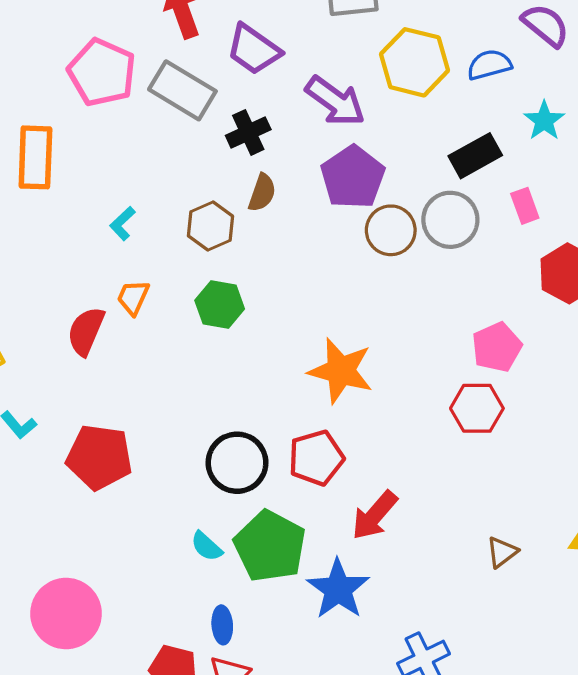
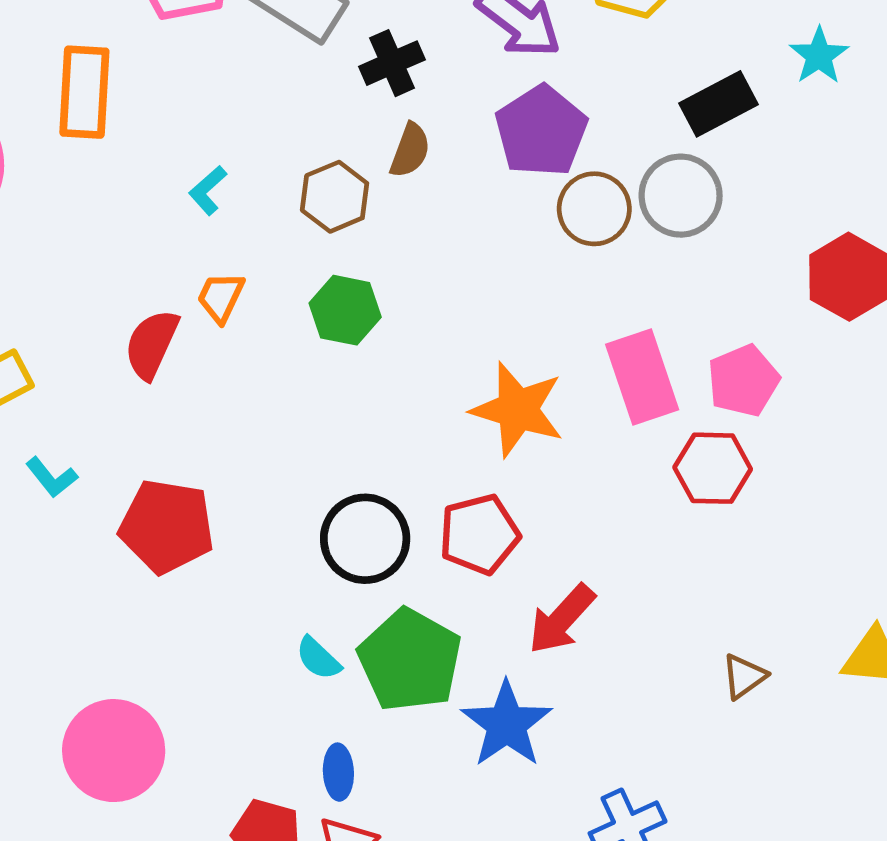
pink rectangle: (525, 206) -> (642, 377), moved, size x1.8

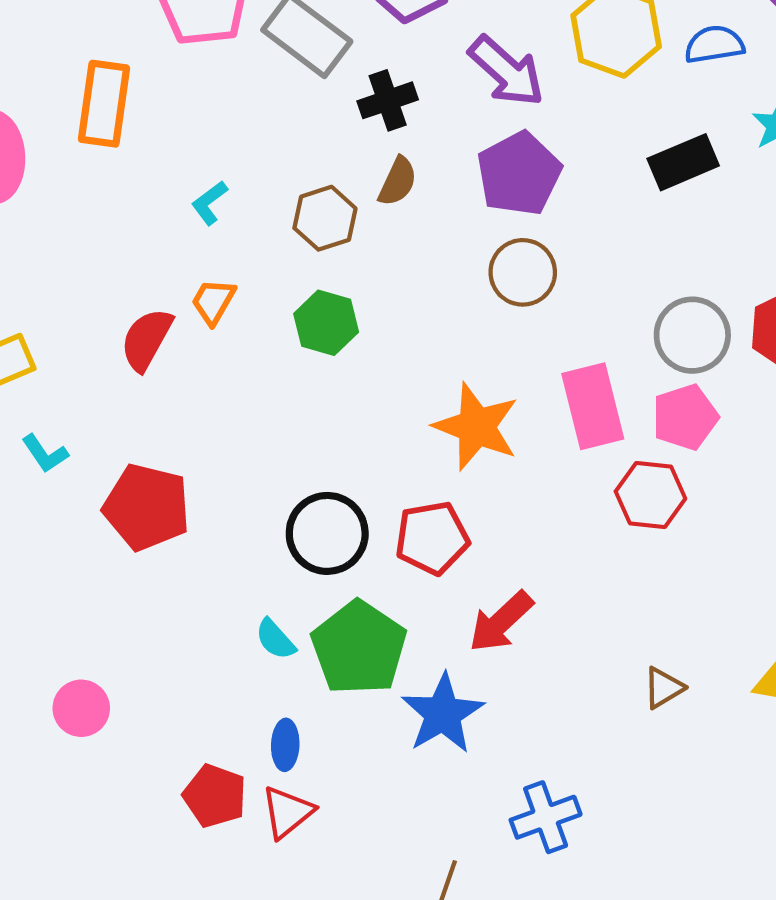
gray circle: (681, 196) -> (692, 335), moved
brown circle: (594, 209) -> (523, 272), moved
pink circle: (114, 751) -> (81, 708), size x0.6

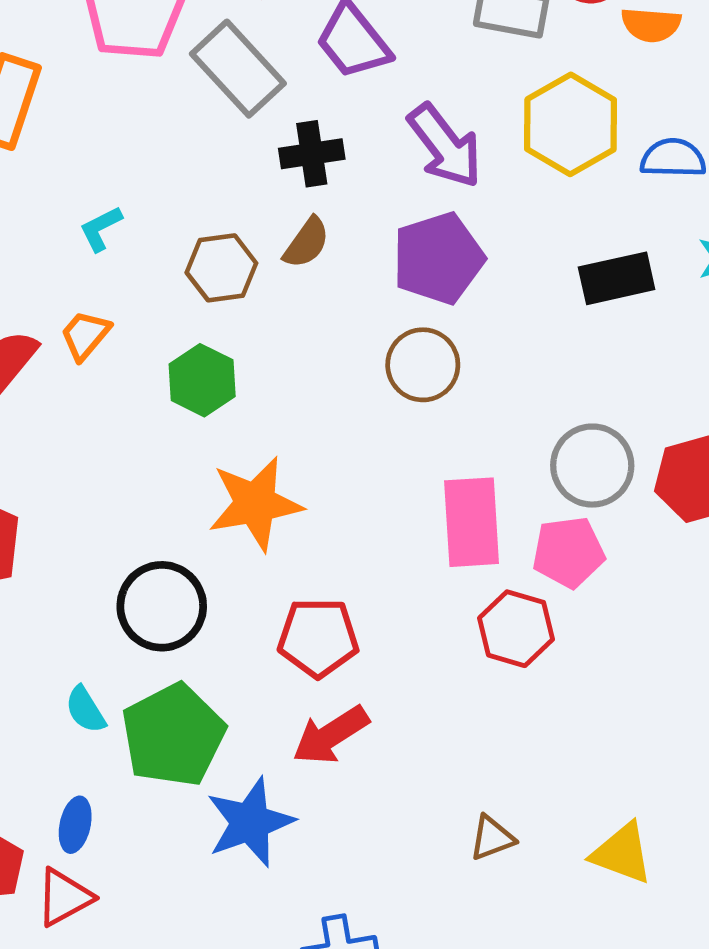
orange star: (476, 427) -> (255, 504), moved, turned 30
red pentagon: (432, 538) -> (318, 638), moved

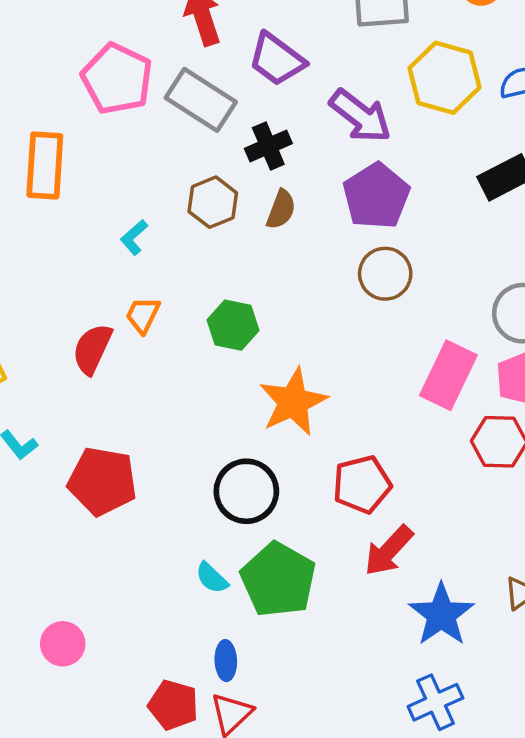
brown hexagon: (221, 268) -> (213, 202), moved
pink rectangle: (472, 522) -> (448, 375), turned 44
blue star: (250, 822) -> (441, 615), moved

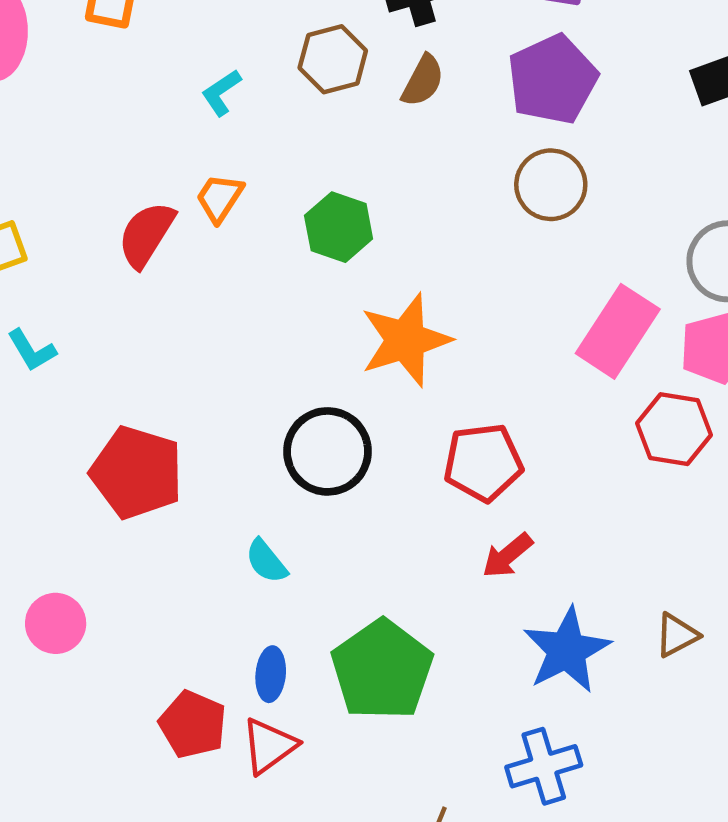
red pentagon: (102, 481) -> (137, 472), moved
red arrow: (389, 551) -> (507, 556), size x0.7
green pentagon: (278, 580) -> (382, 670), moved

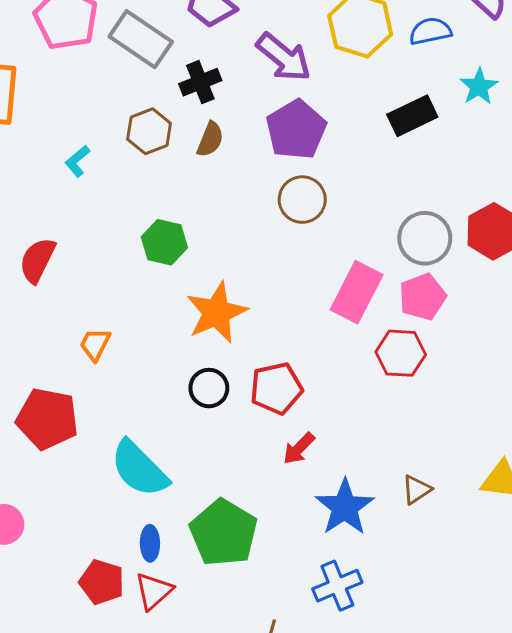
orange trapezoid: (220, 198) -> (95, 344), moved
black circle: (328, 451) -> (209, 388), moved, size x0.7
cyan semicircle: (266, 561) -> (139, 469), size x2.0

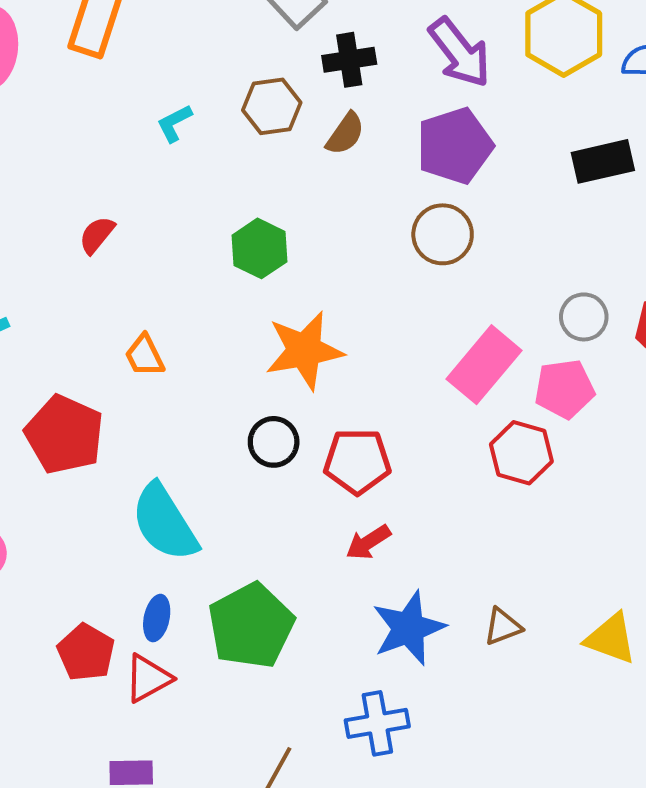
gray circle: (425, 238) -> (584, 317), size x0.7
red semicircle: (37, 260) -> (97, 235), size x0.7
orange trapezoid: (95, 344) -> (145, 356), turned -66

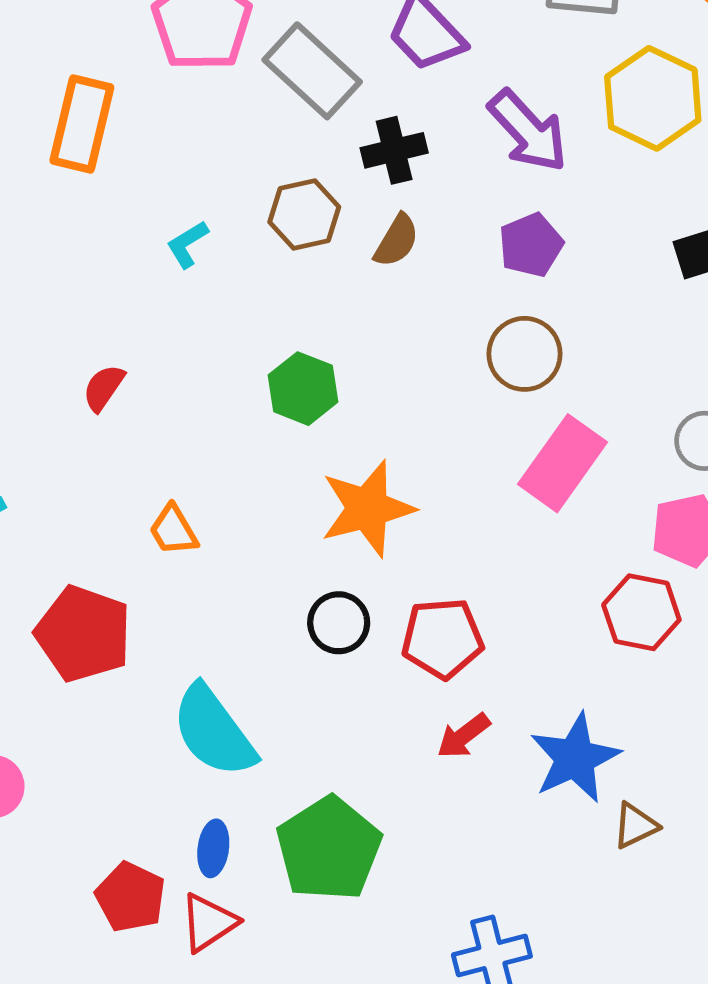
purple pentagon: (455, 146) -> (531, 245), size x0.7
pink rectangle: (484, 365) -> (562, 463), moved
blue star: (409, 628) -> (575, 758), moved

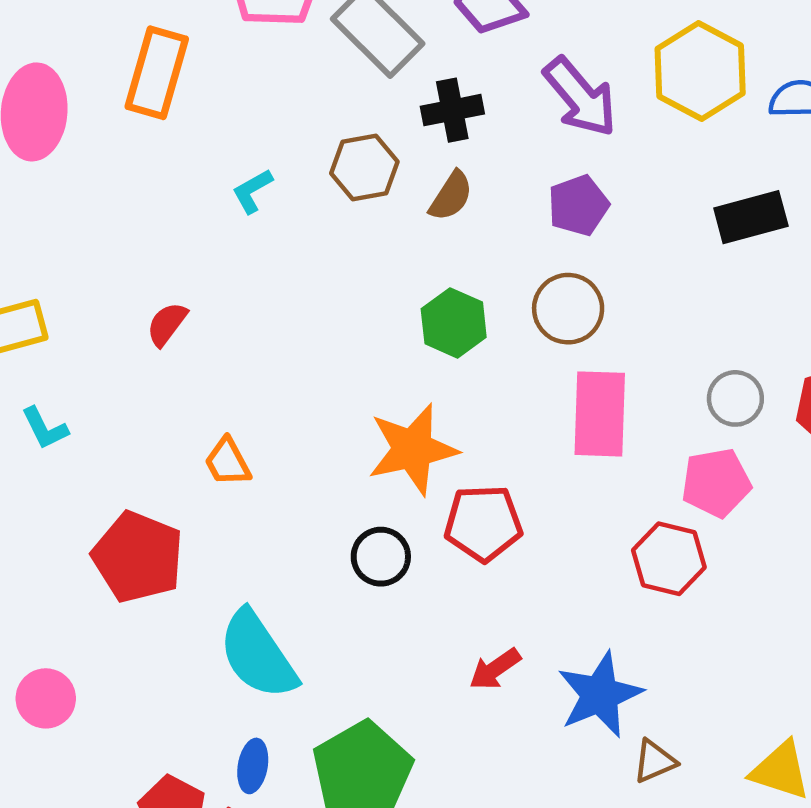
green hexagon: (303, 389) -> (454, 323), moved
pink rectangle: (562, 463) -> (600, 414), turned -36
red pentagon: (442, 638) -> (483, 523), moved

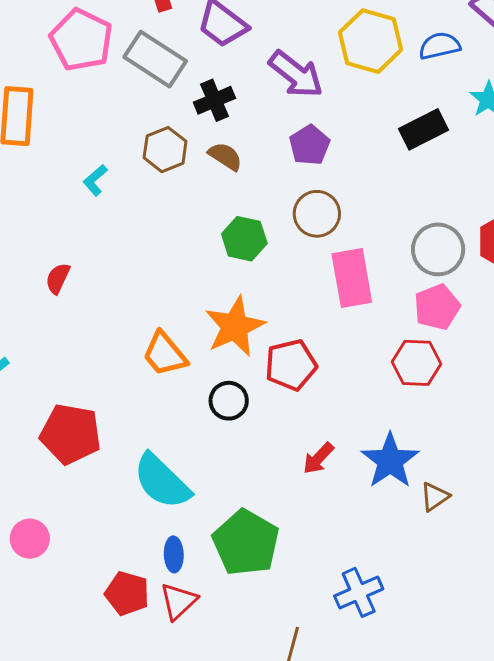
brown semicircle: (451, 196) -> (225, 156), turned -78
gray circle: (735, 398) -> (438, 249), size x1.4
orange trapezoid: (227, 462) -> (165, 354), moved, size x1.4

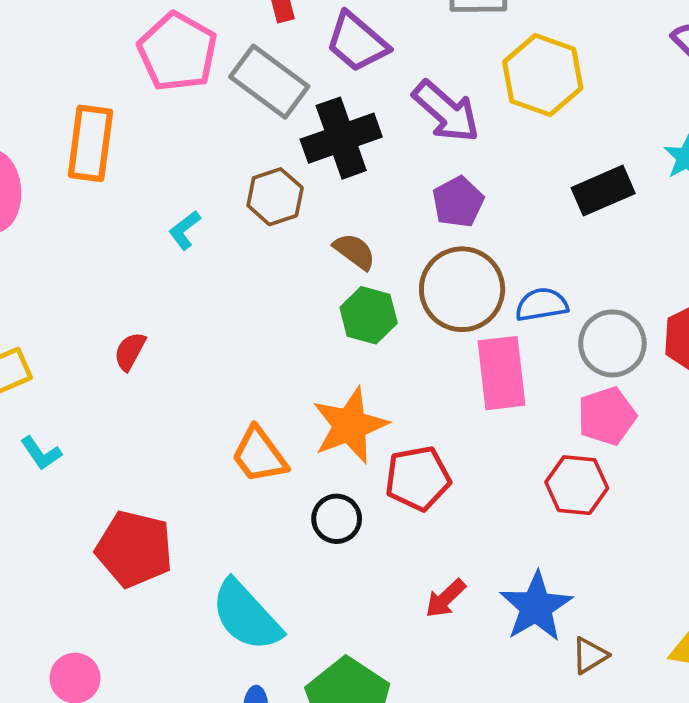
blue semicircle: (440, 46) -> (542, 305), moved
black cross: (214, 100) -> (341, 138), size x1.5
brown semicircle: (225, 156) -> (354, 251), moved
brown circle: (317, 214) -> (462, 289), size x1.4

